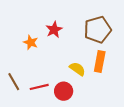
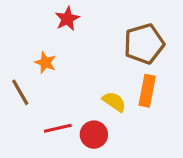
red star: (54, 30) -> (67, 19), moved
brown line: (14, 82) -> (20, 92), moved

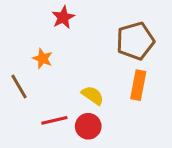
yellow semicircle: (114, 102) -> (93, 95), moved

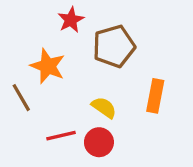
brown pentagon: (135, 41) -> (114, 46), moved
orange star: (43, 59) -> (48, 66), size x1.5

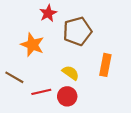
brown line: (21, 98) -> (14, 77), moved, turned -30

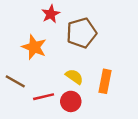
orange rectangle: (105, 65) -> (105, 81), moved

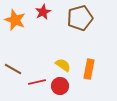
brown pentagon: (81, 33) -> (80, 18), moved
orange star: (34, 47) -> (15, 20), moved

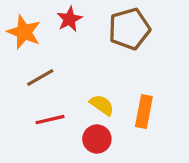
brown line: (13, 69) -> (40, 77), moved, turned -60
red line: (37, 82) -> (50, 120), moved

